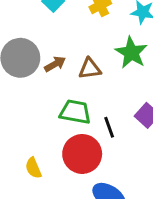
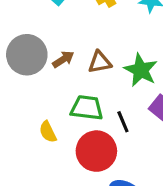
green star: (131, 53) -> (141, 70), moved
yellow semicircle: (33, 168) -> (48, 132), moved

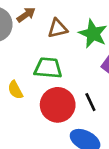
brown arrow: (63, 59) -> (26, 15), moved
black line: (123, 122) -> (90, 102), moved

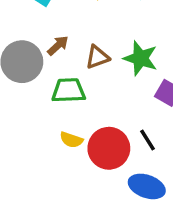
green trapezoid: (48, 68) -> (68, 91), moved
yellow semicircle: (15, 90) -> (71, 140), moved, turned -36

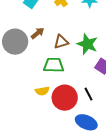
green trapezoid: (68, 91) -> (54, 65), moved
yellow semicircle: (71, 140) -> (42, 91), turned -32

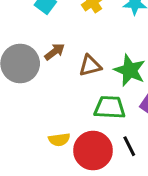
green trapezoid: (54, 65) -> (110, 107), moved

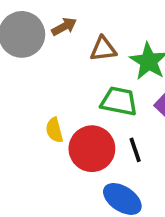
yellow semicircle: (59, 140) -> (54, 130), turned 75

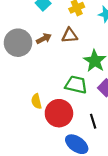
brown triangle: (103, 49) -> (70, 35), moved
black line: (135, 150) -> (93, 121), moved

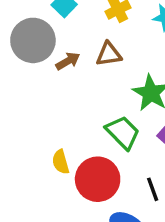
gray circle: (18, 43) -> (33, 40), moved
green trapezoid: (76, 85) -> (123, 132), turned 35

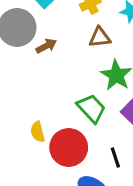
brown triangle: (109, 54) -> (100, 37), moved

